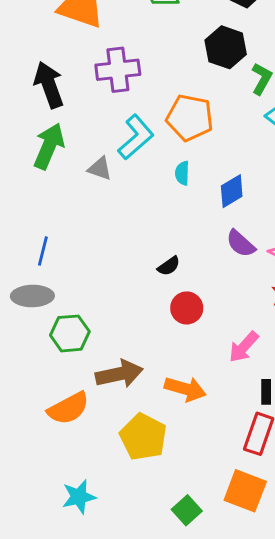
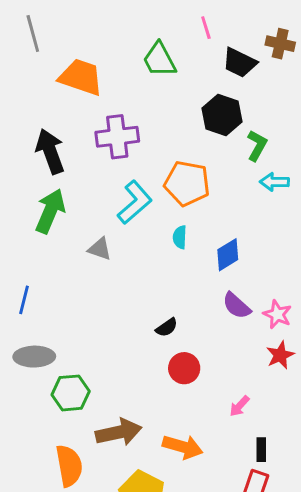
gray triangle: (100, 169) -> (100, 249), moved
blue line: (43, 251) -> (24, 300), moved
pink arrow: (244, 347) -> (239, 406), size x0.7
orange semicircle: (68, 408) -> (69, 466), turned -72

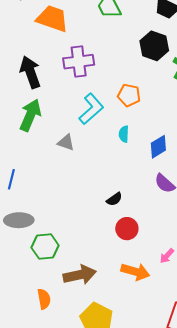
orange pentagon: (187, 183) -> (129, 95), size x0.7
orange arrow: (183, 447) -> (135, 272), moved
orange semicircle: (69, 466) -> (44, 299), size x0.7

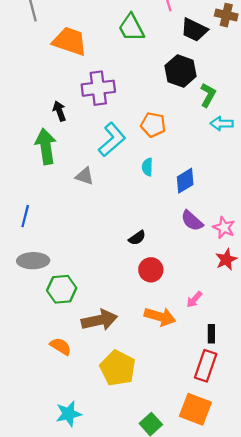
black arrow: (30, 72) -> (59, 111), moved, size x0.6
green arrow: (30, 115) -> (46, 146), turned -32
orange semicircle: (44, 299) -> (61, 346), turned -48

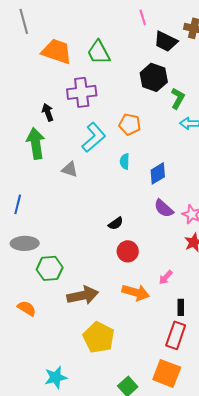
green trapezoid: (131, 28) -> (99, 52), moved
orange semicircle: (61, 346) -> (27, 308), moved

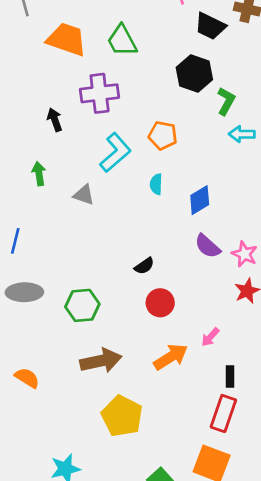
green arrow: (36, 143) -> (39, 174), moved, size x0.6
green hexagon: (50, 268) -> (82, 305), moved
orange arrow: (136, 292) -> (171, 357), turned -48

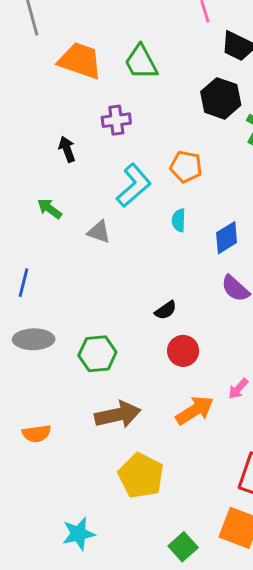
purple cross: (100, 93) -> (116, 120), size x0.7
green arrow: (39, 174) -> (50, 209), turned -45
orange semicircle: (27, 378) -> (37, 434), turned 140

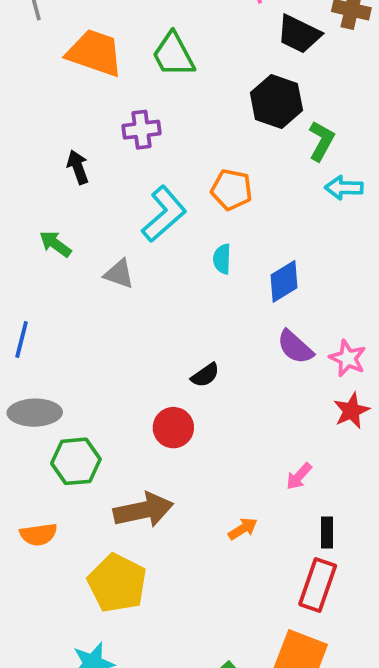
red circle: (183, 351) -> (173, 428), moved
green hexagon: (97, 354) -> (76, 461), moved
orange arrow: (195, 410) -> (243, 529), moved, size x0.6
yellow pentagon: (141, 476) -> (117, 583), moved

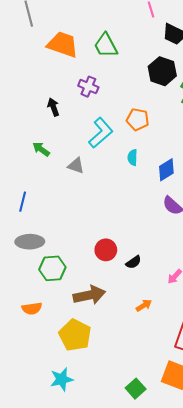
purple cross: (142, 130) -> (88, 87), turned 30
black semicircle: (205, 375) -> (134, 262), moved

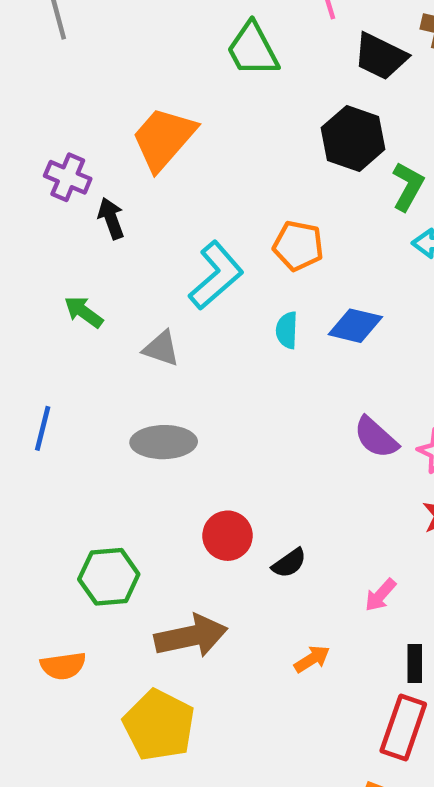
orange trapezoid: (63, 44) -> (164, 138), moved, turned -68
green trapezoid: (106, 45) -> (253, 49), moved
purple cross: (88, 87) -> (68, 177), moved
blue diamond: (166, 170) -> (355, 326), moved, turned 45
gray ellipse: (30, 242) -> (164, 442), moved

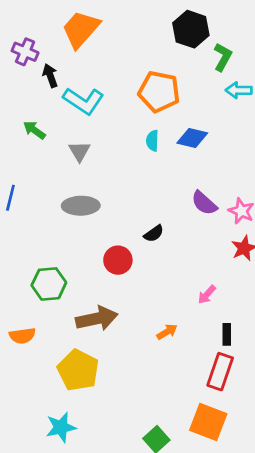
orange pentagon: (298, 246) -> (159, 92), size x1.4
cyan L-shape: (216, 275) -> (83, 101), moved, turned 75
gray triangle: (161, 348) -> (79, 151), turned 40
black semicircle: (289, 563) -> (154, 234), moved

